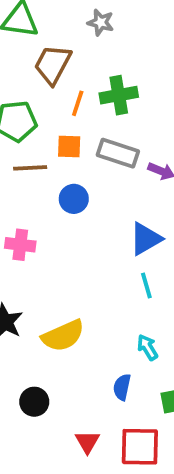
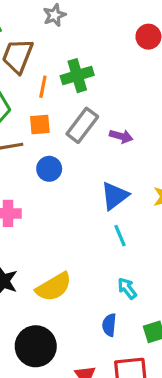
gray star: (101, 22) -> (54, 15), turned -30
gray rectangle: (118, 153) -> (82, 125), turned -64
black circle: (34, 402) -> (36, 346), size x1.6

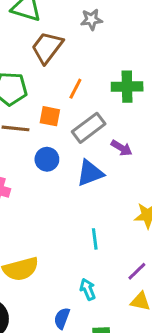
green cross: (77, 76) -> (127, 87), moved
orange line: (43, 87) -> (75, 89), moved
blue triangle: (115, 196) -> (90, 173), moved

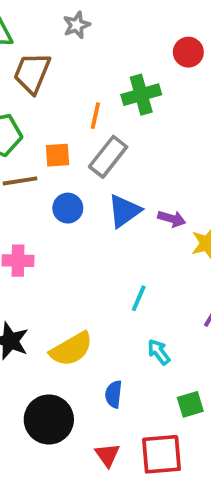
orange line: (75, 89) -> (95, 116), moved
purple arrow: (122, 148) -> (172, 219), moved
cyan line: (95, 239) -> (139, 298), moved, turned 45
blue semicircle: (62, 318) -> (114, 394), moved

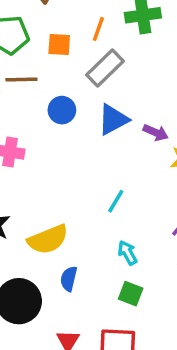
orange square: (58, 155) -> (59, 44), moved
blue semicircle: (114, 394) -> (69, 279), moved
green square: (190, 404) -> (131, 294), moved, turned 30

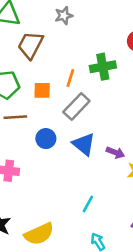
blue triangle: (113, 120) -> (84, 144), turned -50

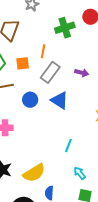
green cross: (103, 67) -> (65, 28), moved
purple arrow: (115, 153) -> (82, 73), moved

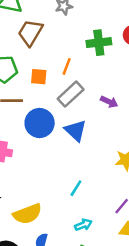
blue circle: (30, 100) -> (40, 123), size x1.5
cyan arrow: (80, 173) -> (83, 225), turned 96

